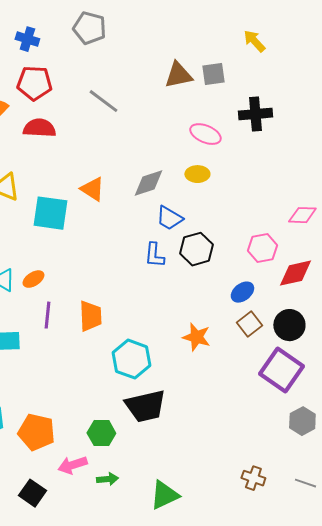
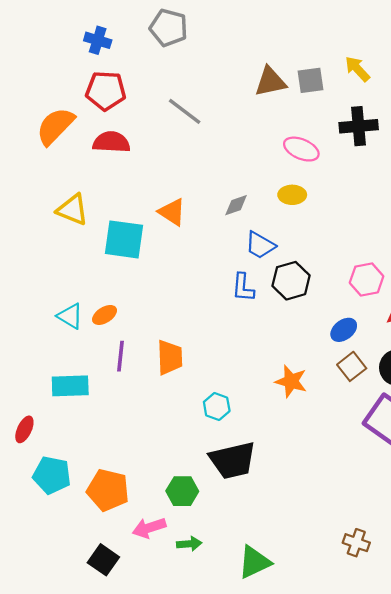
yellow arrow: (254, 41) -> (357, 69), moved
gray diamond: (148, 183) -> (236, 205), size x0.7
cyan hexagon: (131, 359) -> (217, 407), size x0.6

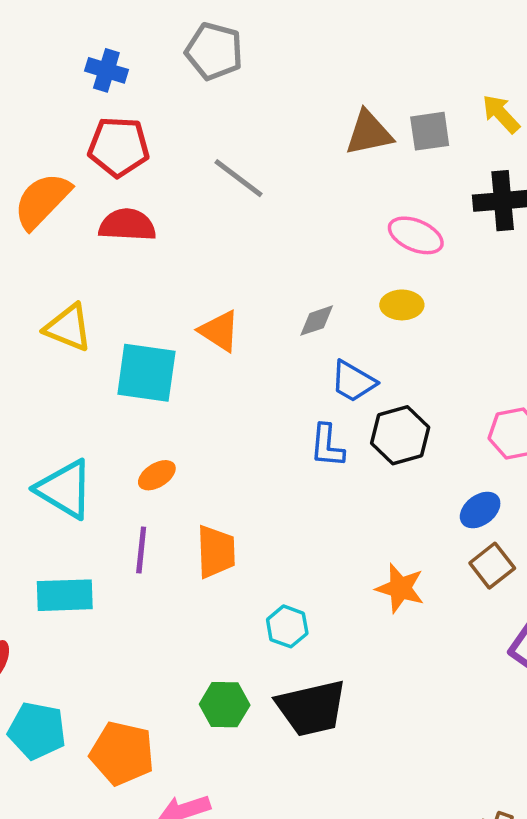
orange ellipse: (105, 315) -> (157, 475), moved
cyan triangle: (70, 316) -> (65, 489), size x1.5
green hexagon: (182, 491) -> (225, 705), moved

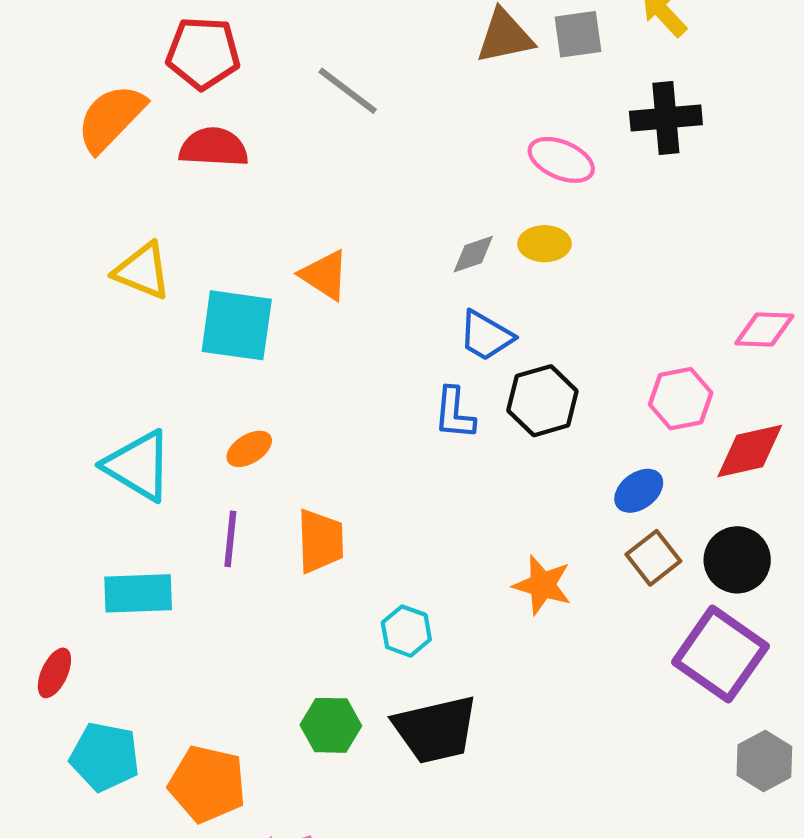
gray diamond: (317, 321) -> (473, 254), moved

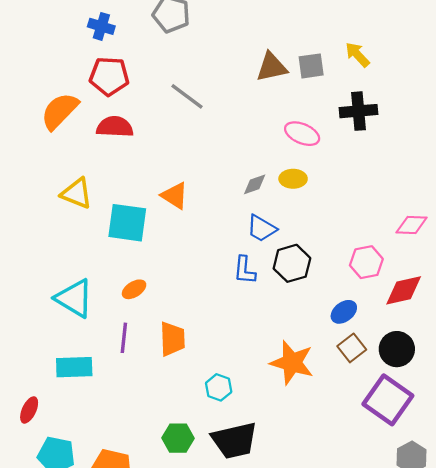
orange star: (542, 585) -> (292, 363), size x1.4

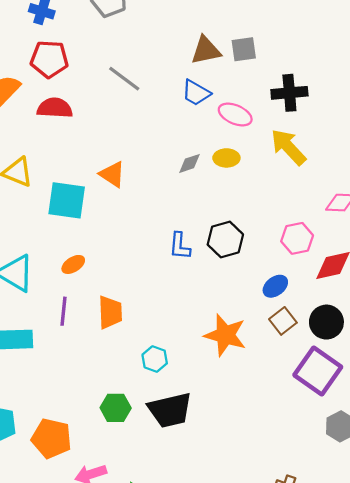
yellow arrow: (357, 55) -> (288, 147), moved, size x1.5
blue trapezoid: (261, 228) -> (196, 93), moved

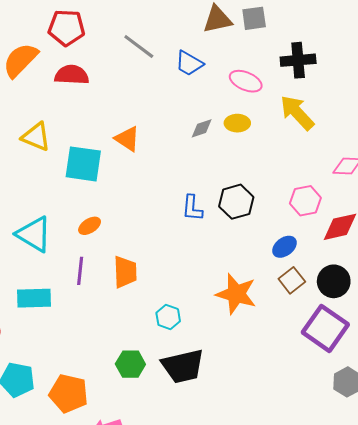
blue trapezoid: (196, 93) -> (189, 63), moved

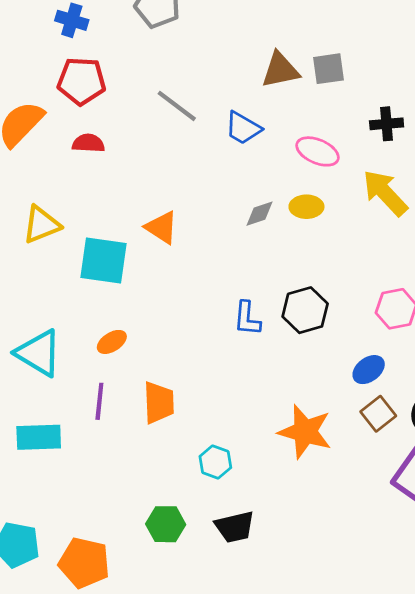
black cross: (298, 60) -> (387, 124), size x0.7
red semicircle: (72, 75) -> (88, 143), size x0.7
yellow triangle: (36, 137) -> (41, 225), turned -44
black trapezoid: (183, 366) -> (235, 527), size x0.7

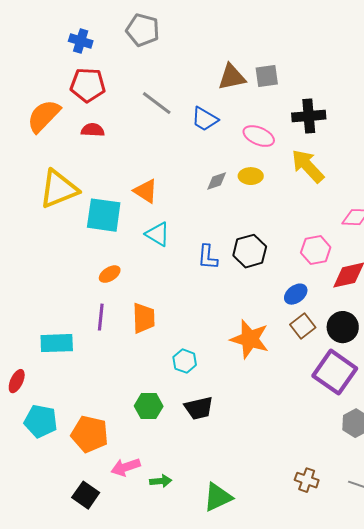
black cross: (387, 124) -> (309, 116), size x1.4
yellow triangle: (41, 225) -> (59, 189), size x1.4
cyan triangle: (39, 353) -> (158, 234), moved, size x0.7

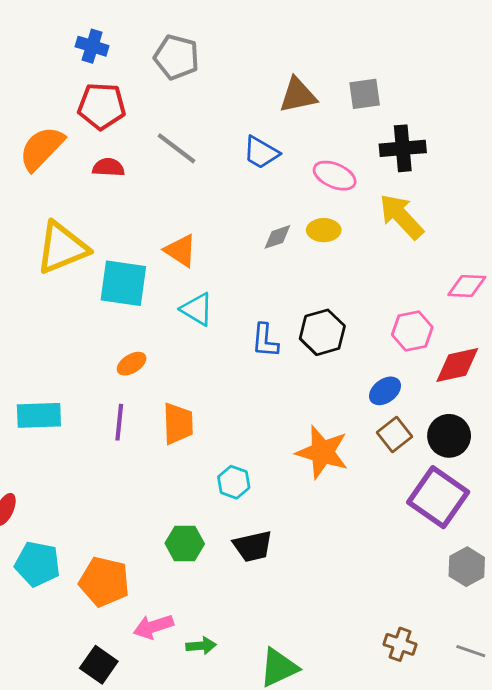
gray pentagon: (143, 30) -> (177, 57), moved
gray square: (267, 76) -> (365, 94), moved
gray line: (157, 103) -> (177, 148), moved
cyan rectangle: (57, 343) -> (39, 415), moved

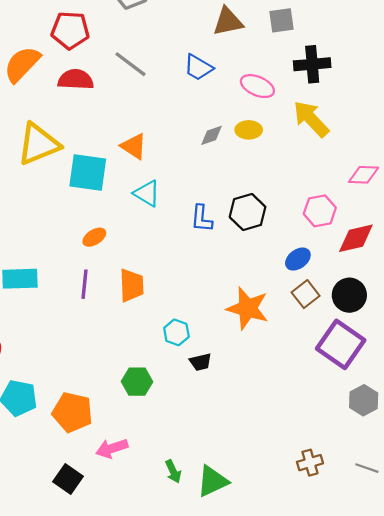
red semicircle: (108, 167) -> (76, 80), size x1.4
black trapezoid: (253, 546) -> (200, 362), moved, size x0.7
brown cross: (400, 644) -> (310, 463), turned -35
green arrow: (201, 646) -> (173, 471), moved, turned 70

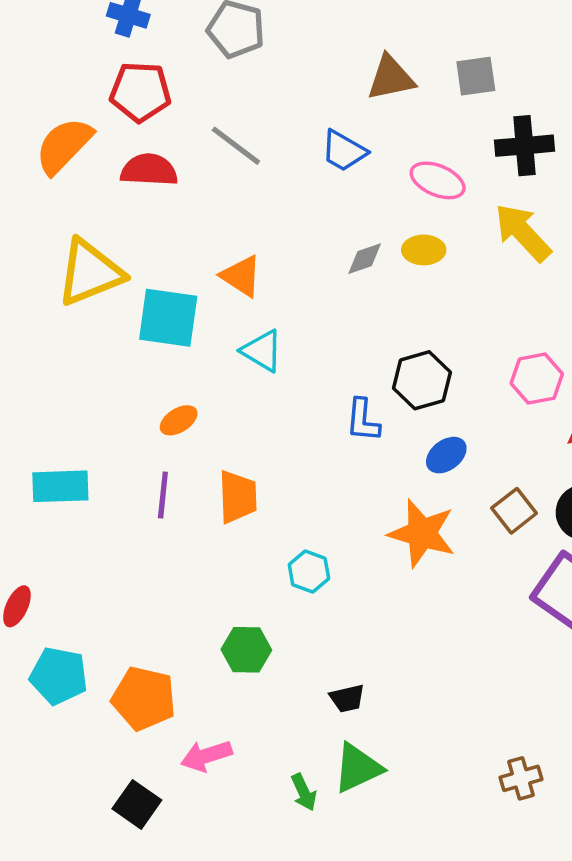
blue L-shape: (202, 219) -> (363, 420), moved
blue ellipse: (298, 259) -> (446, 455), moved
black trapezoid: (200, 362) -> (347, 698), moved
green triangle: (213, 481) -> (358, 768), moved

